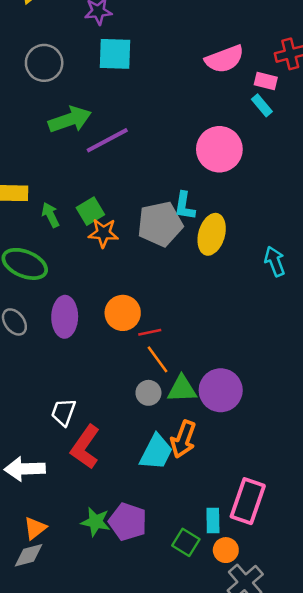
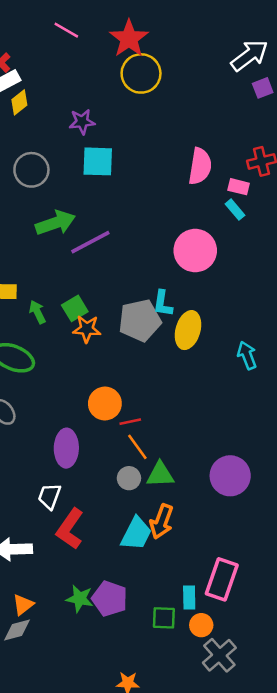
pink semicircle: (225, 59) -> (200, 166), turned -60
purple ellipse: (65, 317) -> (66, 448), moved
purple circle: (221, 390) -> (230, 476), moved
green square: (186, 542) -> (164, 618), turned -30

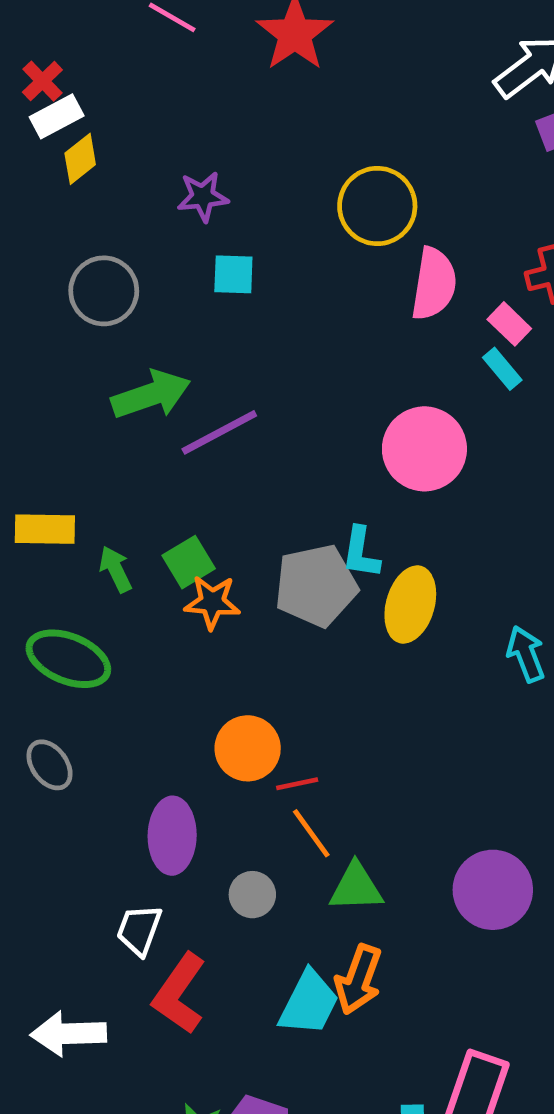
yellow circle: (141, 73) -> (377, 206), moved
cyan square: (98, 161) -> (233, 274), size x0.7
pink rectangle: (239, 187) -> (509, 324), turned 30
gray circle: (129, 478) -> (252, 895), moved

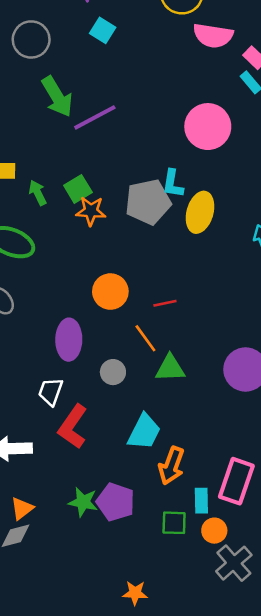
cyan square: (233, 274) -> (103, 30), turned 30
pink semicircle: (434, 284) -> (213, 36), turned 90
green arrow: (151, 395) -> (57, 97), turned 78
red line: (297, 784) -> (165, 303), moved
orange arrow: (358, 979) -> (171, 466), moved

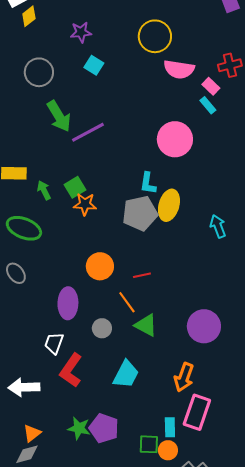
gray pentagon: (148, 202) -> (140, 213), moved
green triangle: (170, 368) -> (146, 325), turned 30
orange arrow: (171, 466) -> (184, 377), moved
orange circle: (214, 531) -> (168, 450), moved

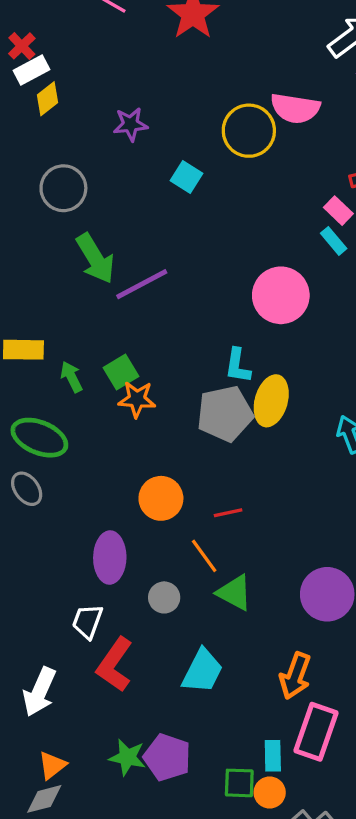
cyan square: (94, 65) -> (187, 177), moved
pink semicircle: (179, 69) -> (295, 108), moved
gray ellipse: (16, 273) -> (27, 489), moved
white arrow: (24, 387) -> (39, 692), turned -64

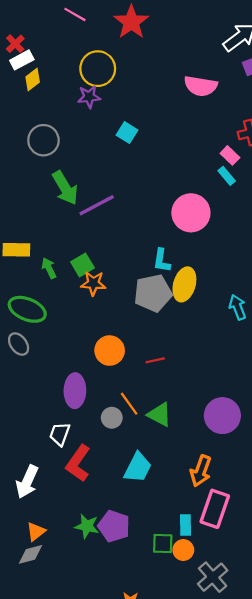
yellow circle: (249, 131) -> (98, 69), moved
orange line: (204, 556) -> (129, 404), moved

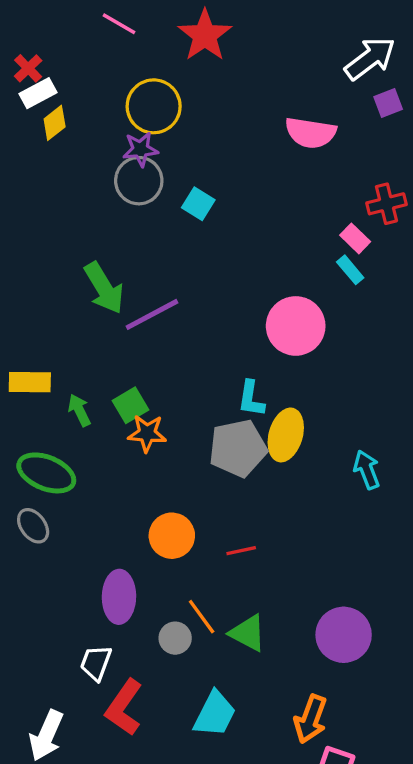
gray circle: (43, 140) -> (139, 181), moved

